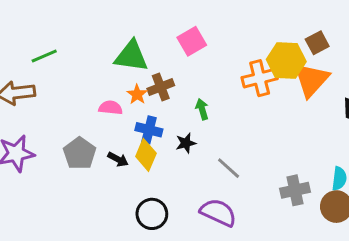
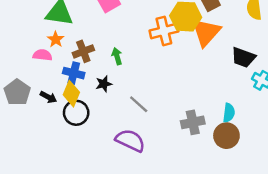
brown cross: (161, 87) -> (83, 51), moved
orange star: (137, 94) -> (56, 39), moved
black circle: (152, 214) -> (76, 113), moved

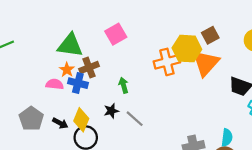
brown cross: (83, 51) -> (89, 67), moved
blue cross: (74, 73) -> (78, 83), moved
gray line: (139, 104) -> (135, 119), moved

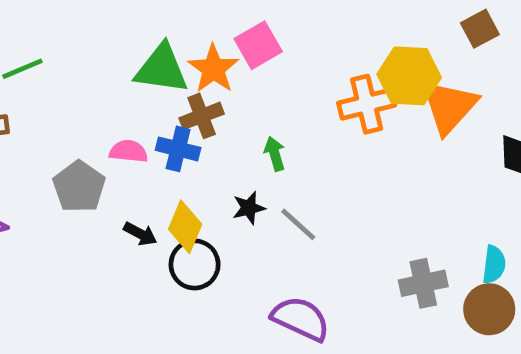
brown square: (210, 35) -> (480, 29), moved
orange star: (67, 70) -> (213, 69), moved, size x1.5
gray pentagon: (31, 119) -> (79, 187), moved

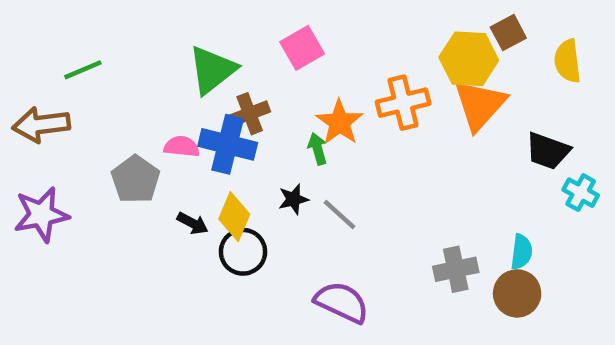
green triangle: (162, 69) -> (212, 70), turned -46
orange star: (213, 69) -> (339, 122), moved
yellow hexagon: (409, 76) -> (469, 59), moved
blue cross: (178, 149) -> (228, 144), size x1.4

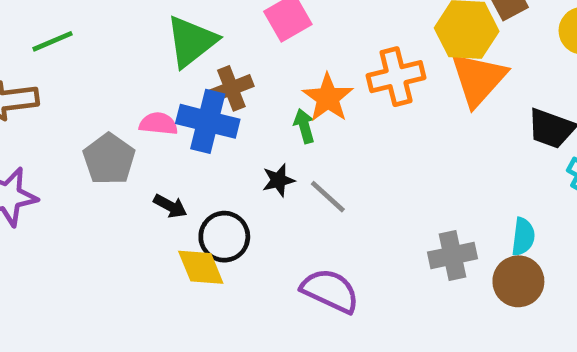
yellow diamond: (234, 217) -> (201, 267), moved, turned -45

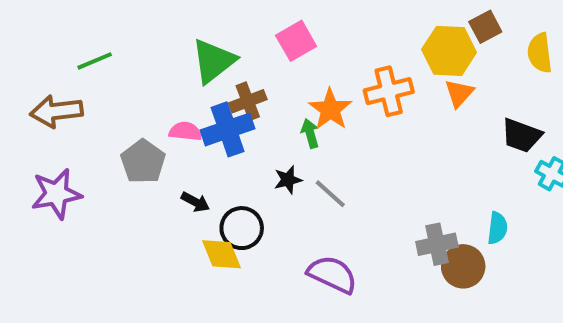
orange triangle: (478, 79) -> (459, 93), size x0.6
blue cross: (208, 121) -> (228, 129), turned -33
brown circle: (518, 281) -> (463, 266), moved

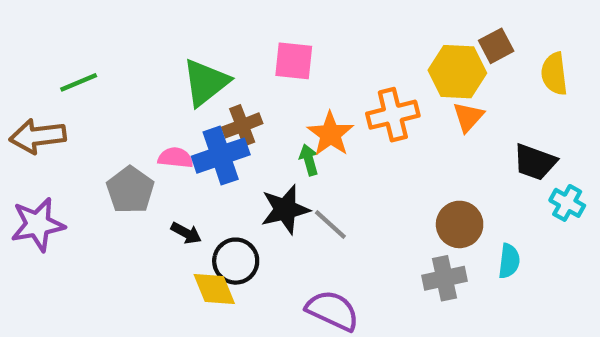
pink square: (296, 41) -> (294, 61), turned 36
black star: (288, 180) -> (285, 209), size x1.6
brown circle: (463, 266) -> (460, 224), moved

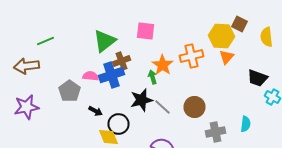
brown square: (496, 46) -> (240, 24), turned -35
brown circle: (460, 224) -> (194, 107), moved

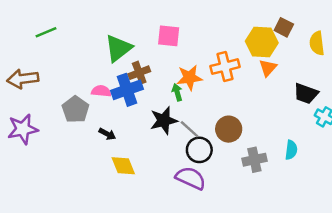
green line: (46, 41) -> (46, 32), moved
orange star: (162, 65) -> (189, 78), turned 30
black circle: (118, 124) -> (199, 150), moved

